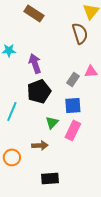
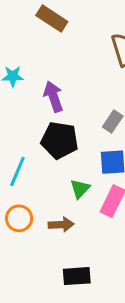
black pentagon: (39, 91) -> (60, 140), turned 30
orange circle: (12, 157) -> (19, 218), moved

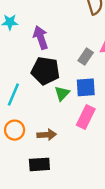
green triangle: (80, 189) -> (62, 93), moved
black rectangle: (77, 276) -> (39, 164), moved

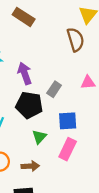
gray rectangle: (86, 57) -> (54, 89), moved
green triangle: (62, 93) -> (39, 137), moved

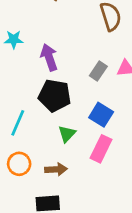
gray rectangle: (54, 89) -> (98, 71), moved
blue square: (68, 121) -> (101, 115), turned 36

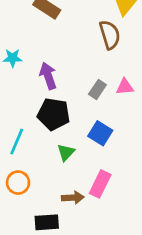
pink rectangle: (101, 149) -> (100, 184), moved
brown arrow: (56, 169) -> (73, 198), moved

